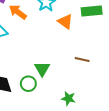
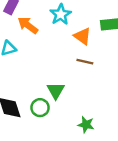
brown line: (82, 59) -> (85, 62), moved

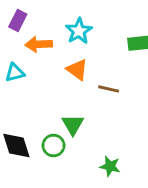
orange arrow: (28, 25) -> (39, 44), turned -40
orange triangle: (82, 36) -> (77, 70), moved

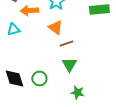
brown line: (109, 89) -> (66, 44), moved, turned -32
green triangle: (73, 125) -> (69, 64), moved

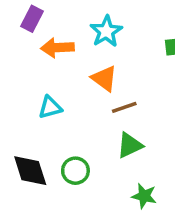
cyan triangle: (13, 30) -> (50, 107), moved
green triangle: (69, 64) -> (130, 145), turned 35

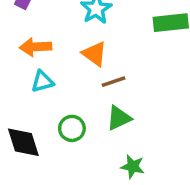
orange arrow: (57, 48) -> (35, 47), moved
green circle: (75, 171) -> (72, 128), moved

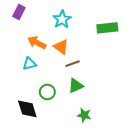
orange arrow: (35, 47) -> (37, 43), moved, turned 30
black diamond: (23, 142) -> (27, 109), moved

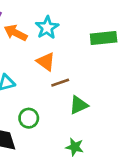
orange arrow: (37, 43) -> (16, 33), moved
green triangle: (76, 86) -> (79, 105), moved

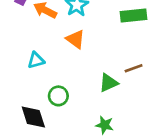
brown line: (60, 83) -> (134, 68), moved

